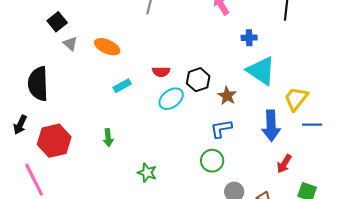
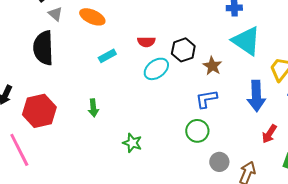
black semicircle: (38, 84) -> (43, 48), moved

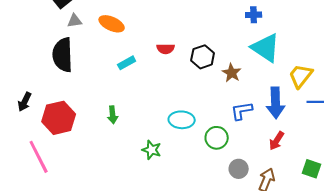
gray triangle: (55, 14) -> (75, 21), turned -49
cyan ellipse: (156, 69) -> (182, 120), moved, turned 40
blue L-shape: (206, 99) -> (242, 111), moved
red arrow: (269, 134) -> (277, 141), moved

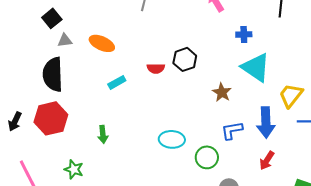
black hexagon: (203, 57) -> (185, 59), moved
red hexagon: (59, 118) -> (51, 118), moved
green star: (152, 150) -> (74, 169), moved

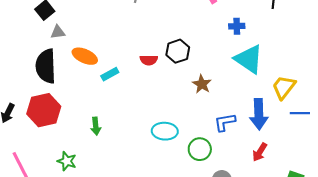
orange ellipse: (102, 43) -> (85, 56), moved
brown star: (222, 92) -> (202, 84), moved

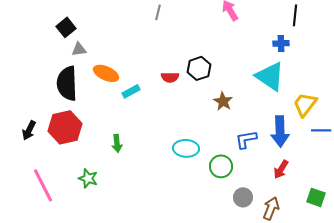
blue cross: (237, 26) -> (281, 43), moved

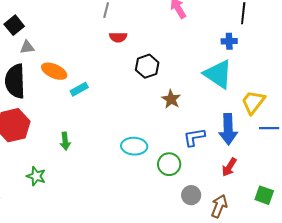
red semicircle: (170, 77) -> (118, 37), moved

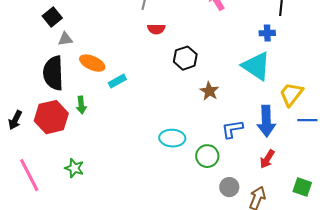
green arrow: (65, 141) -> (81, 105), moved

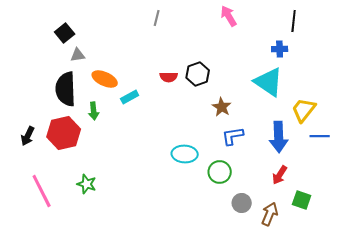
red semicircle: (156, 29) -> (169, 77), moved
green arrow: (81, 105) -> (94, 111), moved
blue L-shape: (232, 129) -> (233, 136), moved
green square: (302, 187) -> (302, 200), moved

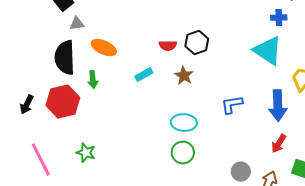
cyan rectangle: (130, 97) -> (144, 75), moved
brown star: (222, 107) -> (184, 76), moved
green circle: (220, 172) -> (183, 153), moved

